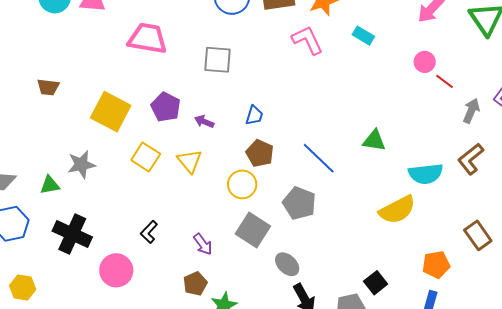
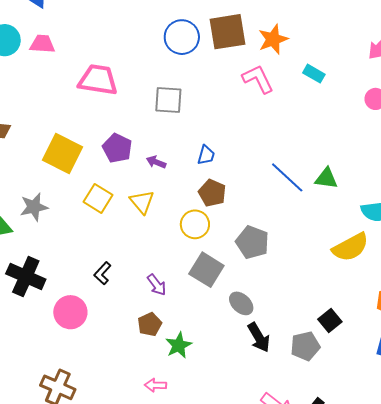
blue line: (319, 158) -> (287, 177), moved

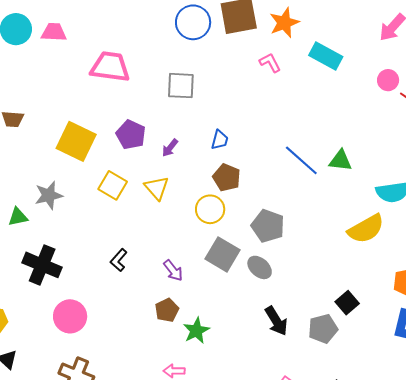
cyan rectangle: (314, 74) -> (326, 56), size x1.5
pink L-shape: (258, 79) -> (270, 63), size x0.7
purple arrow: (156, 162) -> (170, 148), turned -72
gray ellipse: (241, 303) -> (260, 267), moved
pink circle: (70, 312) -> (70, 316), moved

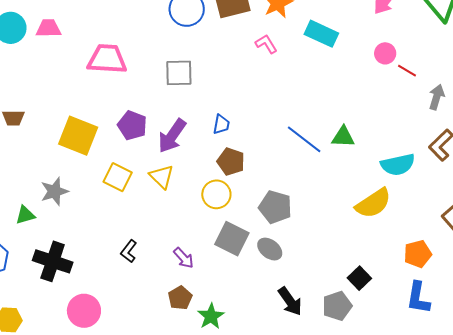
purple arrow: (170, 148) -> (172, 136), size x1.8

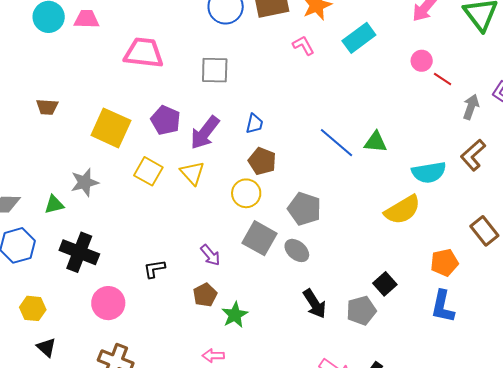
cyan rectangle: (321, 34) -> (359, 38), turned -64
black L-shape: (129, 251) -> (154, 269), moved, turned 40

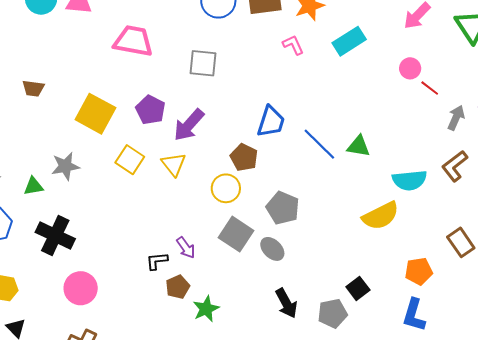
blue trapezoid: (254, 124) -> (271, 122), moved, size x1.6
black L-shape: (154, 269) -> (157, 261), moved

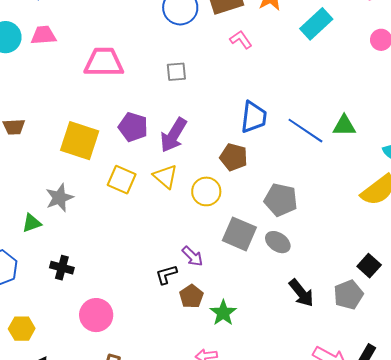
pink L-shape: (293, 45) -> (241, 40), moved
gray square: (203, 63) -> (176, 72), size x0.7
yellow circle: (226, 188) -> (206, 191), moved
black cross: (55, 235) -> (62, 268), size x0.6

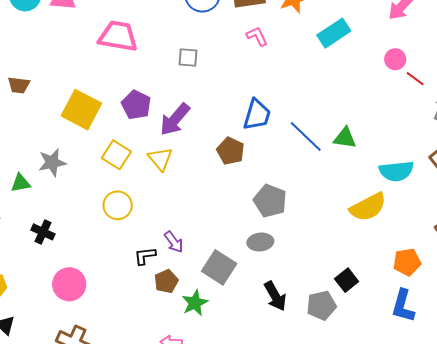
yellow circle: (206, 191) -> (118, 205), moved
gray square: (239, 234) -> (219, 267), moved
gray ellipse: (278, 242) -> (260, 242), turned -50

